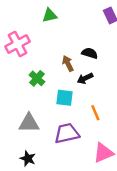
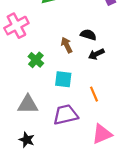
black arrow: (85, 78) -> (96, 54), moved

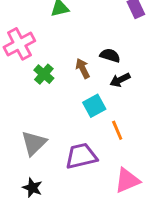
green cross: (36, 60) -> (44, 74), moved
cyan square: (63, 79) -> (94, 106), moved, turned -36
gray triangle: (28, 104) -> (34, 143), turned -45

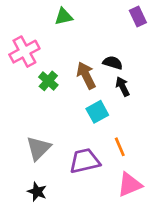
brown arrow: (83, 68) -> (86, 75), size x1.4
black arrow: (120, 80) -> (123, 87), turned 90
orange line: (117, 130) -> (120, 147), moved

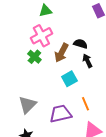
pink cross: (24, 52) -> (41, 36), moved
brown arrow: (86, 75) -> (61, 53), turned -126

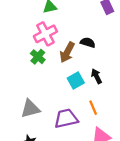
black arrow: (87, 61) -> (96, 76), moved
gray triangle: (27, 105) -> (30, 109), turned 30

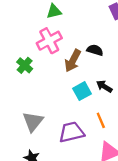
green cross: (38, 57) -> (25, 65), moved
black arrow: (96, 76) -> (104, 86), turned -32
gray triangle: (30, 109) -> (33, 122), turned -36

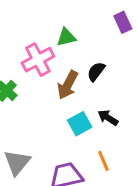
green triangle: (54, 11) -> (66, 37), moved
black semicircle: (95, 50) -> (96, 72), turned -70

